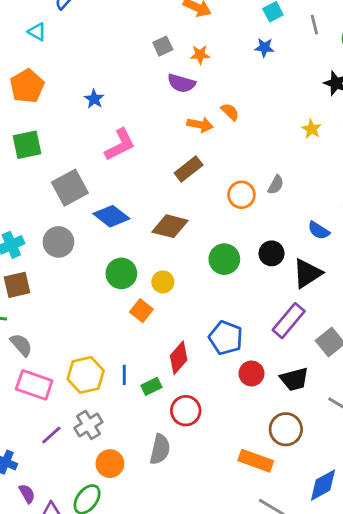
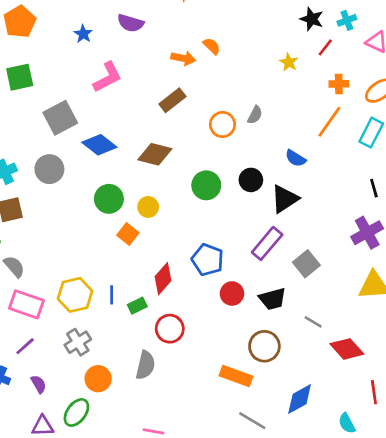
purple semicircle: (181, 83) -> (131, 23), moved
purple line: (51, 435) -> (25, 346), moved
purple semicircle: (27, 494) -> (39, 384), moved

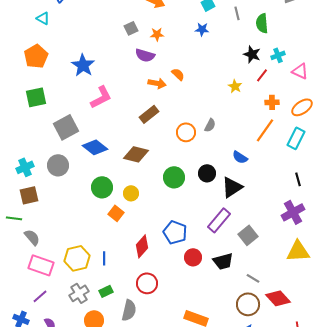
purple semicircle: (131, 23) -> (145, 55), moved
blue star: (83, 34) -> (83, 65), size x1.6
green rectangle: (137, 306) -> (106, 291), moved
brown circle: (264, 346) -> (248, 304), moved

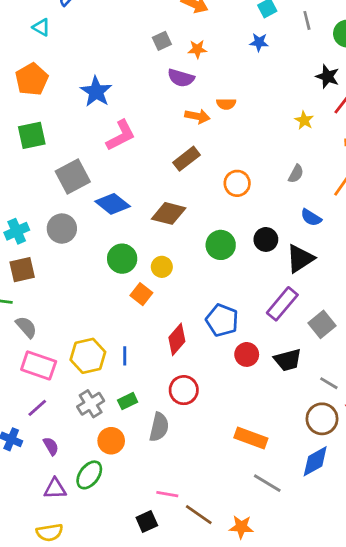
orange semicircle: (178, 74) -> (226, 104), turned 136
gray semicircle: (210, 125) -> (296, 174), moved

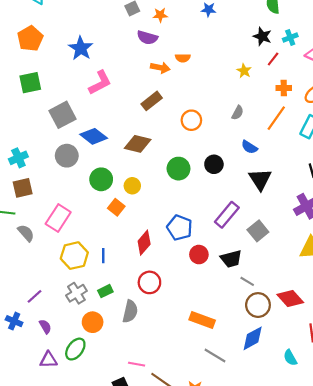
gray circle: (62, 229) -> (67, 156), moved
black triangle: (300, 259) -> (260, 179), moved, turned -30
pink rectangle: (39, 365) -> (58, 218), moved, turned -76
gray line: (329, 383) -> (247, 281), moved

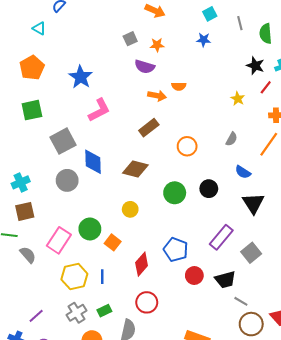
blue diamond: (94, 136) -> (93, 162), turned 50
green circle: (101, 179) -> (90, 229), moved
orange square: (116, 207) -> (113, 242), moved

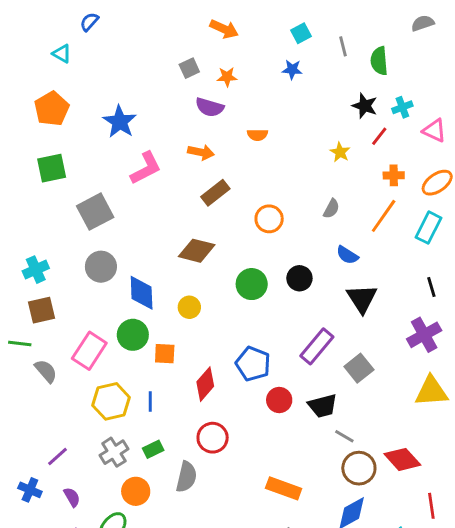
orange arrow: (157, 96) -> (201, 152), moved
blue diamond: (93, 162) -> (142, 293), moved
orange square: (113, 242) -> (165, 354), turned -35

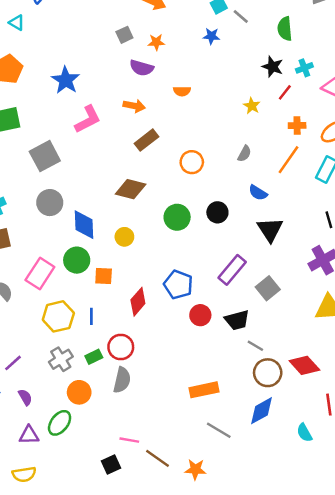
gray line: (343, 46) -> (241, 16), moved, turned -35
red circle: (213, 438) -> (121, 347), moved
orange rectangle: (284, 488) -> (204, 390), turned -32

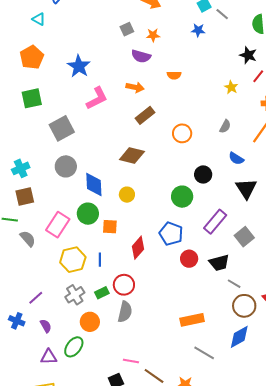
green circle: (177, 217) -> (182, 197), moved

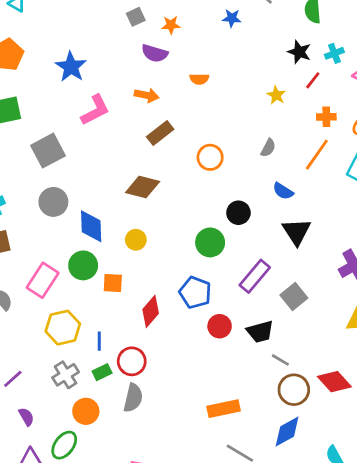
blue line: (100, 260) -> (99, 341), moved

